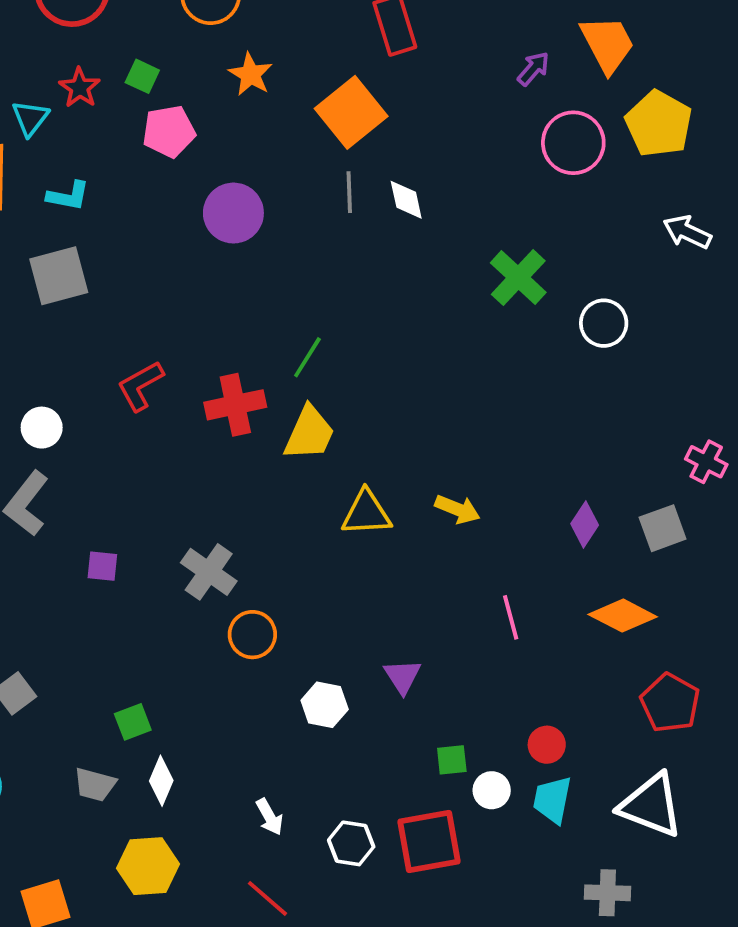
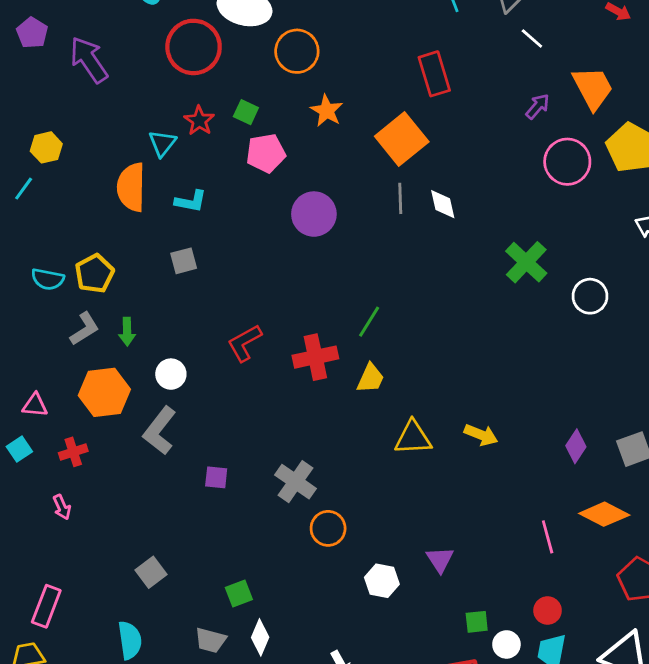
gray square: (59, 276) -> (184, 261), size x0.6
yellow trapezoid: (309, 433) -> (371, 378), size x0.7
pink line: (511, 617) -> (548, 537), moved

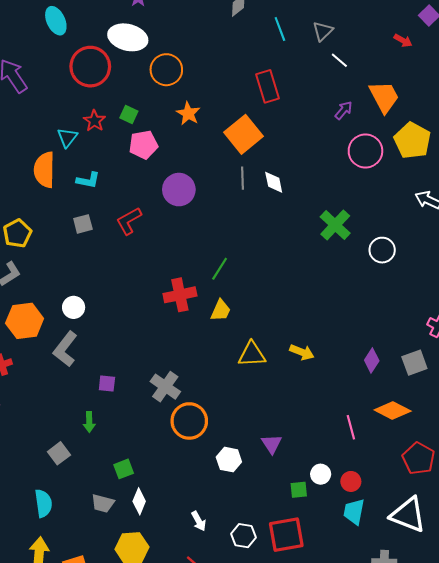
green arrow: (127, 332) -> (89, 422), moved
red L-shape: (245, 343) -> (129, 221), moved
orange circle: (328, 528) -> (189, 421), size x1.4
white circle: (506, 644) -> (321, 474), moved

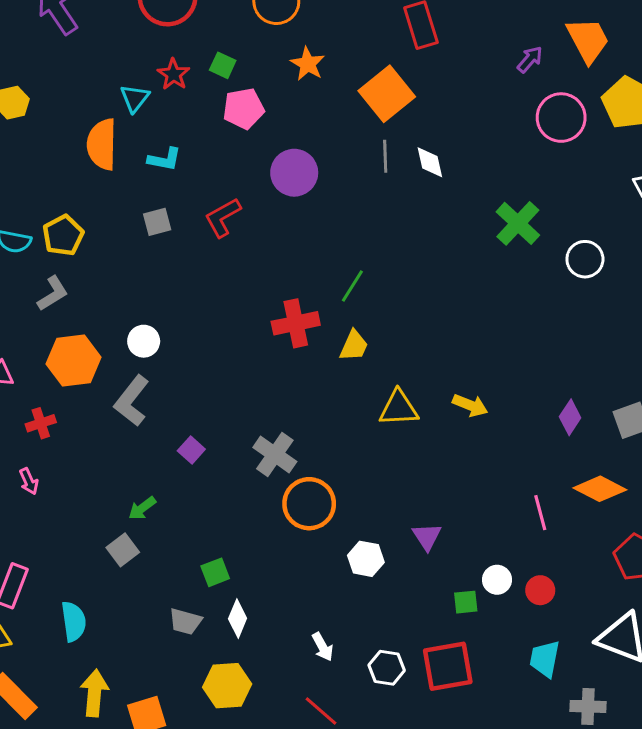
purple square: (107, 383) -> (191, 450), turned 36
green arrow: (89, 422) -> (142, 508), moved, turned 54
cyan semicircle: (43, 503) -> (74, 621), moved
cyan trapezoid: (354, 512) -> (545, 659), moved

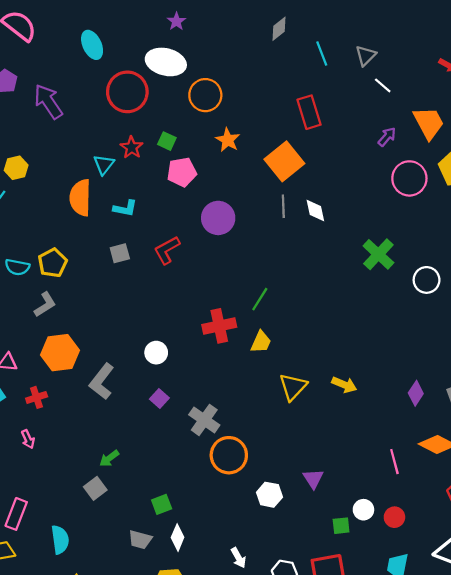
white circle: (144, 341) -> (156, 353), moved
yellow triangle: (399, 408) -> (293, 387), turned -44
purple square: (191, 450) -> (159, 399), moved

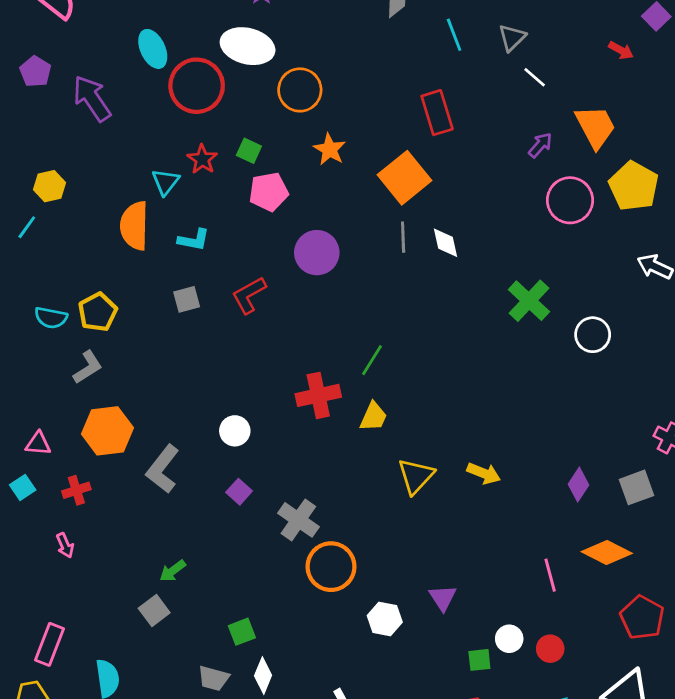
cyan ellipse: (92, 45) -> (153, 49), moved

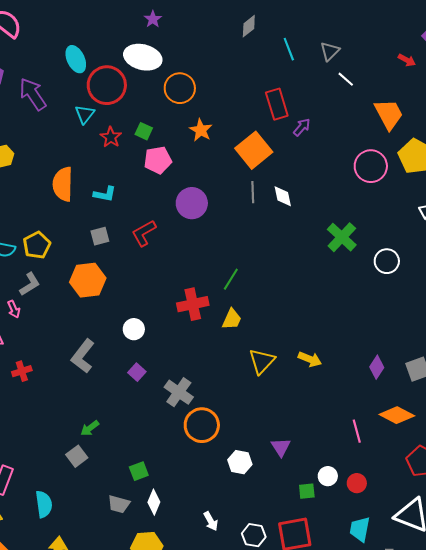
purple arrow: (540, 145) -> (302, 127), moved
cyan triangle: (165, 182) -> (85, 114), moved
orange hexagon: (107, 431) -> (88, 280), moved
pink arrow: (65, 545) -> (14, 309), moved

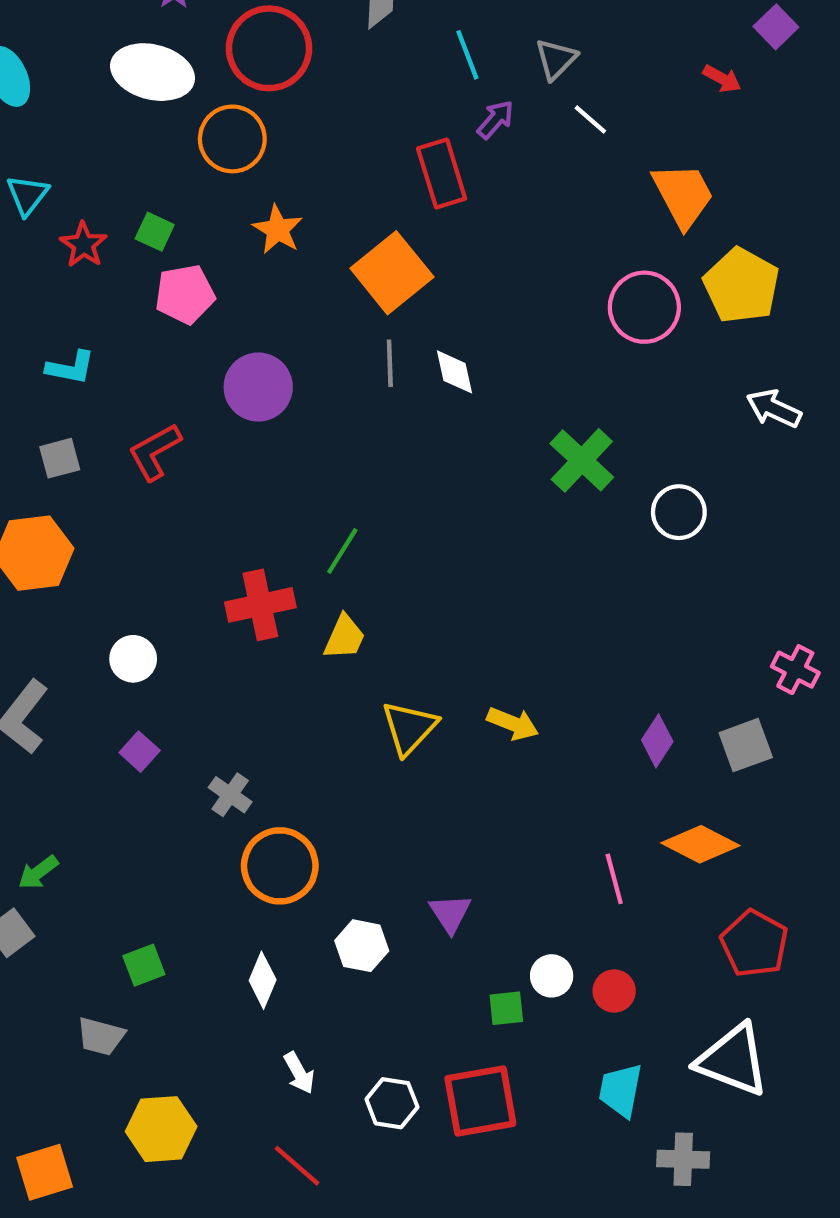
red circle: (107, 85) -> (269, 48), moved
purple arrow: (302, 127) -> (495, 120), moved
gray cross: (179, 392) -> (230, 795), size x0.7
white diamond: (154, 502) -> (263, 980), moved

